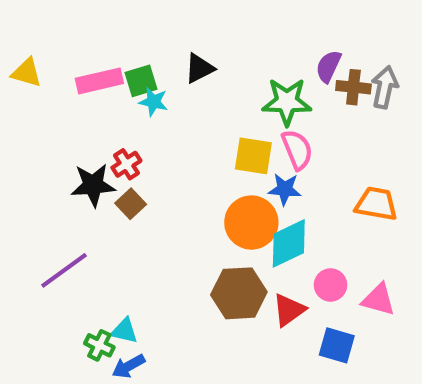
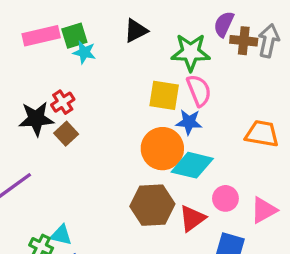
black triangle: (199, 68) -> (136, 31), moved
cyan diamond: (289, 243) -> (192, 165), turned 39
pink triangle: (378, 300) -> (264, 210), turned -44

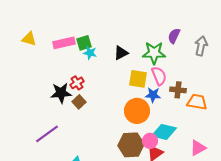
black triangle: (136, 31) -> (121, 53), moved
brown cross: (244, 41) -> (178, 90), moved
cyan diamond: (192, 165) -> (164, 132), moved
pink circle: (225, 198) -> (150, 141), moved

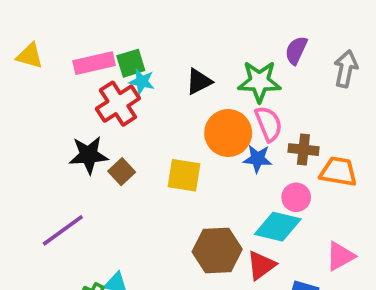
yellow square: (138, 79) -> (184, 175), moved
red cross: (77, 83) -> (118, 104), moved, size x1.6
orange circle: (137, 111) -> (228, 133), moved
pink circle: (150, 141) -> (296, 197), moved

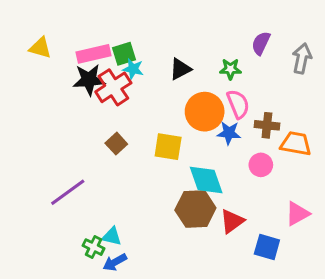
green star: (259, 82) -> (230, 69), size x0.6
black star: (89, 155) -> (89, 80), moved
cyan diamond: (278, 227) -> (206, 180), moved, turned 57

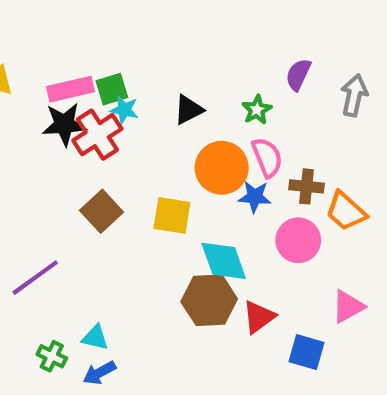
green star: (230, 69) -> (257, 110), turned -30
brown square: (116, 144) -> (101, 211), size x1.4
orange trapezoid: (296, 144) -> (346, 211), turned -148
pink circle: (261, 165) -> (298, 240), size x1.4
green cross: (94, 247) -> (52, 356), moved

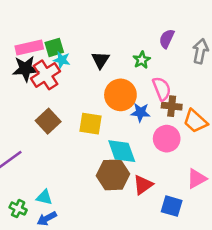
black triangle: (188, 110) -> (100, 60), turned -30
pink semicircle: (267, 157) -> (162, 89), moved

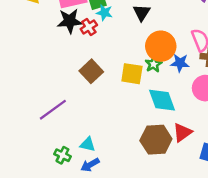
green star: (142, 60) -> (154, 64), moved
red cross: (46, 75) -> (89, 27), size x0.6
brown hexagon: (113, 175) -> (156, 140), moved

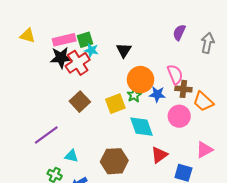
red cross: (89, 27) -> (78, 63), size x1.6
yellow square: (132, 74) -> (115, 104), turned -30
brown hexagon: (156, 140) -> (114, 161), moved
cyan triangle: (88, 144) -> (71, 156), moved

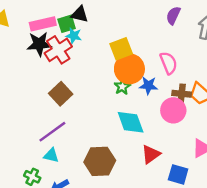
black triangle: (124, 50) -> (80, 14), moved, turned -49
brown cross: (183, 89) -> (182, 94), moved
yellow square: (115, 104) -> (121, 49), moved
purple line: (46, 135) -> (52, 132), moved

